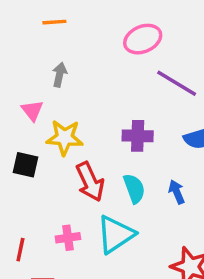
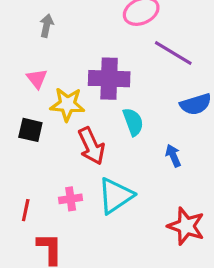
gray arrow: (59, 75) -> (47, 26), moved
purple cross: (138, 136) -> (109, 79), moved, size x1.4
cyan semicircle: (134, 189) -> (133, 122), moved

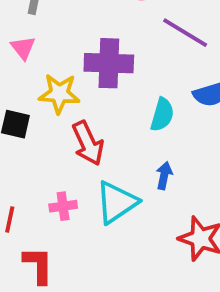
pink triangle: (37, 79) -> (23, 48), moved
cyan semicircle: (133, 122) -> (162, 115), moved, turned 36
blue arrow: (173, 156) -> (164, 176), moved, turned 35

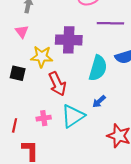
purple line: (185, 33) -> (110, 23), turned -30
cyan semicircle: (162, 115) -> (98, 68), size x1.4
blue arrow: (164, 176) -> (99, 101), turned -144

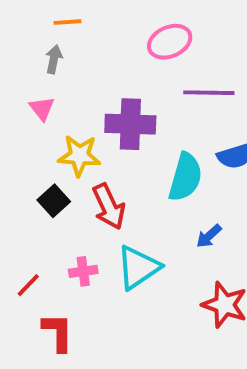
black square: (18, 73) -> (54, 201), moved, turned 35
blue arrow: (99, 101) -> (209, 236), moved
red line: (15, 125) -> (28, 285), turned 32

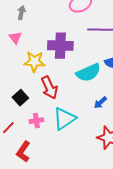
cyan semicircle: (185, 177) -> (88, 73), turned 50
black square: (54, 201) -> (20, 98), moved
red L-shape: (58, 332) -> (23, 152), turned -145

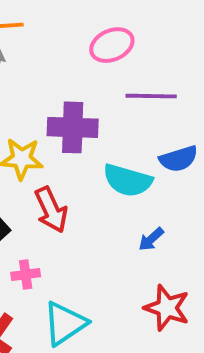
cyan semicircle: (88, 73) -> (128, 180), turned 40
cyan triangle: (64, 119) -> (65, 324), moved

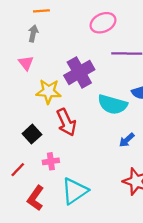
purple cross: (73, 127) -> (79, 72), turned -32

